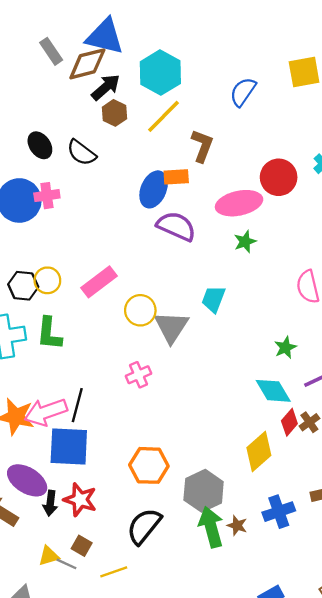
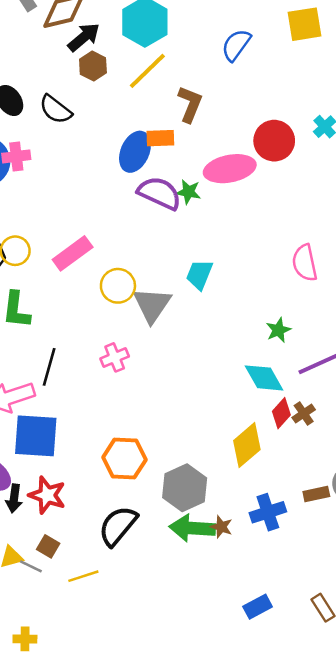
green star: (245, 242) -> (188, 192), moved, turned 30
black line: (77, 405) -> (49, 367), moved
green arrow: (211, 527) -> (192, 528), turned -72

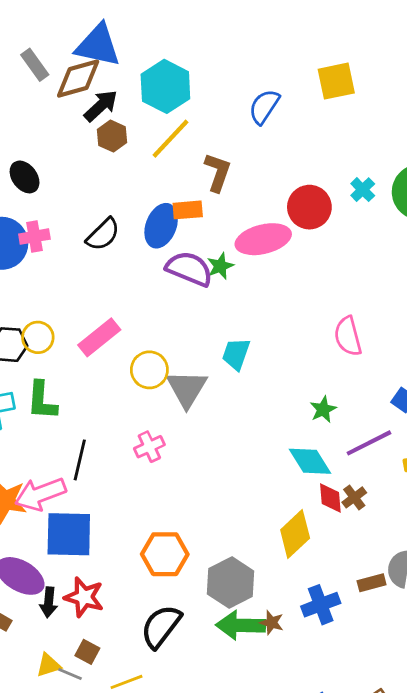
black semicircle: (56, 109) -> (103, 234), moved, turned -80
green star: (188, 192) -> (220, 266), turned -30
red diamond: (281, 413) -> (330, 498), turned -44

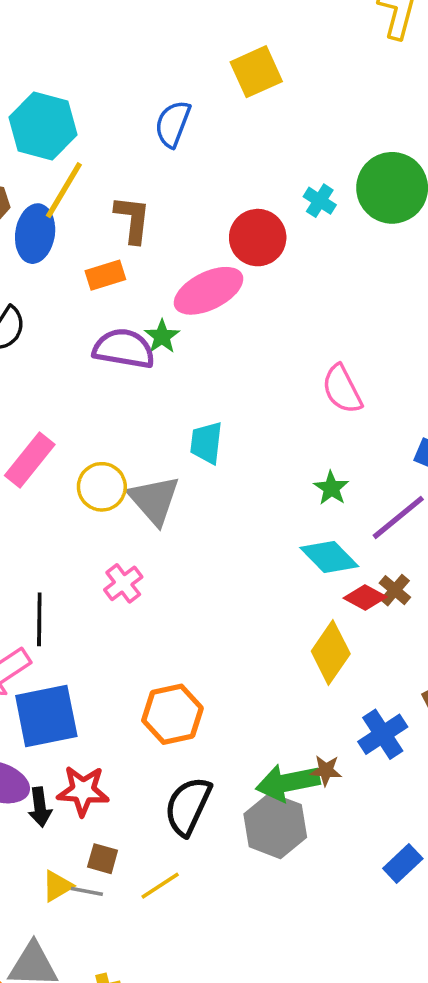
blue ellipse: (161, 226) -> (35, 234), moved
red diamond: (330, 498) -> (365, 598), turned -44
gray hexagon: (231, 583) -> (275, 826), moved

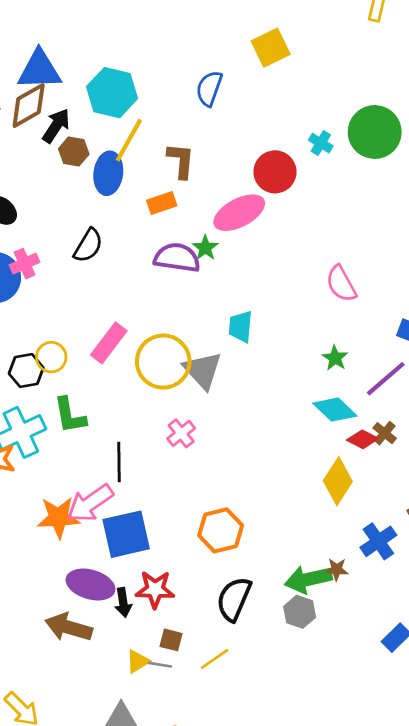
yellow circle: (102, 487) -> (163, 362), size x1.5
gray hexagon: (275, 826) -> (300, 612), size x0.7

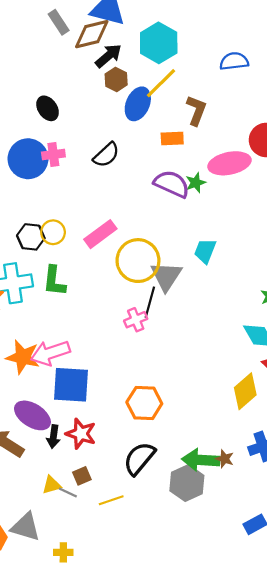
blue semicircle: (209, 88) -> (234, 61), turned 48
black line: (119, 462) -> (150, 302), moved
gray hexagon: (300, 612) -> (187, 483), size x1.4
brown square: (171, 640) -> (82, 476), turned 36

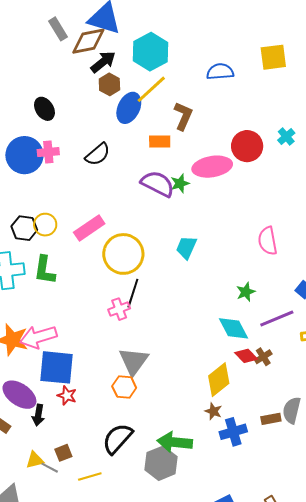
gray triangle: (166, 276) -> (134, 361), moved
orange hexagon: (144, 403) -> (124, 387), size x0.7
red star: (81, 434) -> (67, 396), moved, size x0.7
brown star: (225, 459) -> (213, 411), moved

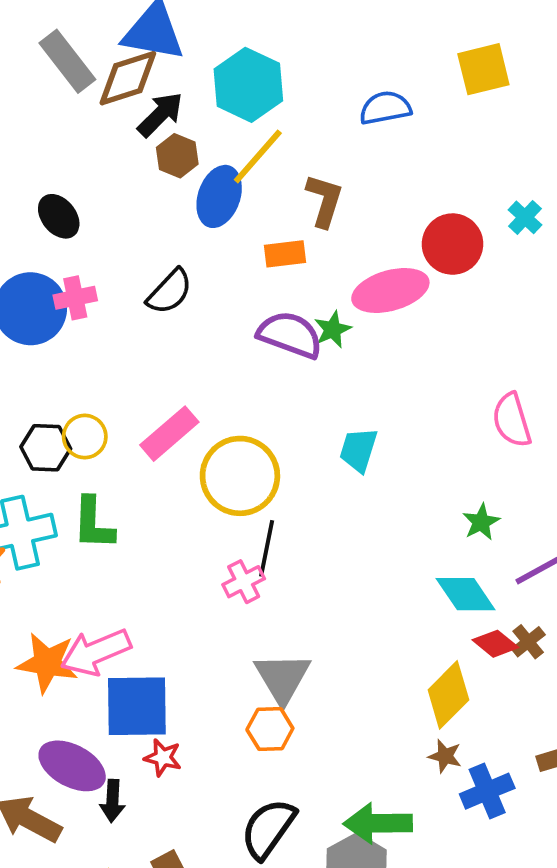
gray rectangle: (58, 29) -> (67, 61), size x1.4

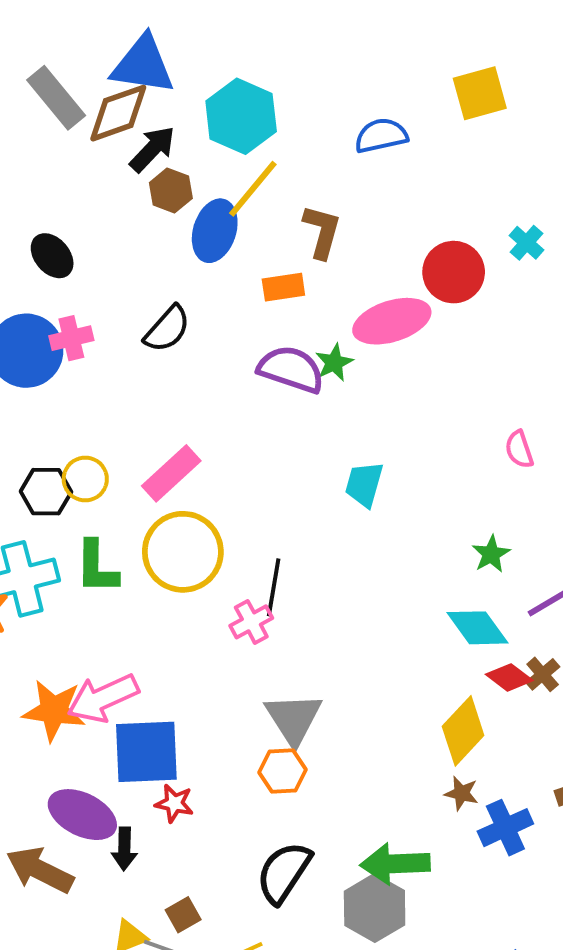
pink semicircle: (512, 420) -> (519, 449), size x0.7
yellow circle: (240, 476) -> (183, 552), moved

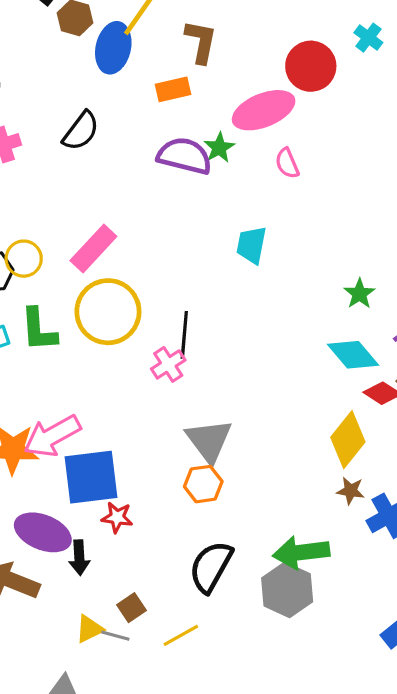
pink semicircle: (519, 449) -> (287, 163), moved

